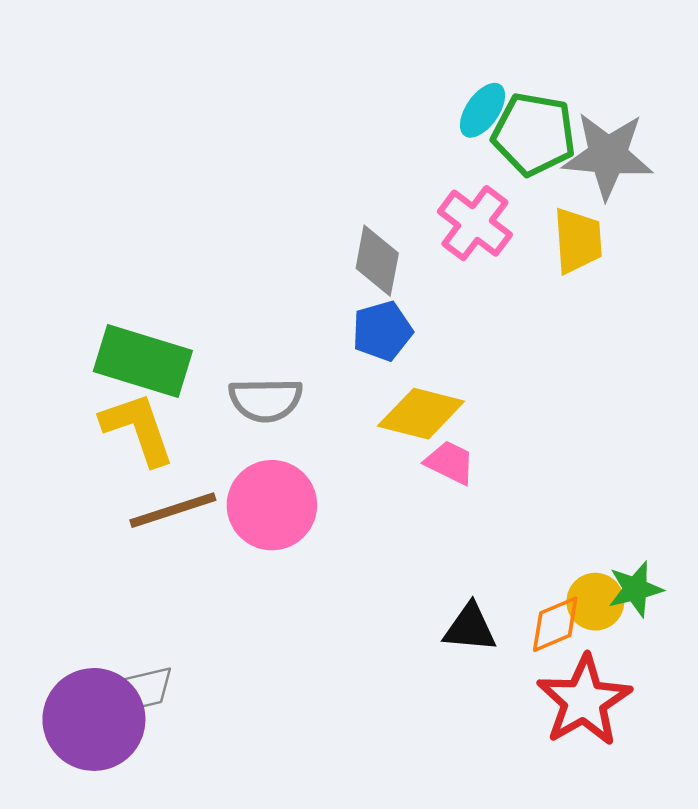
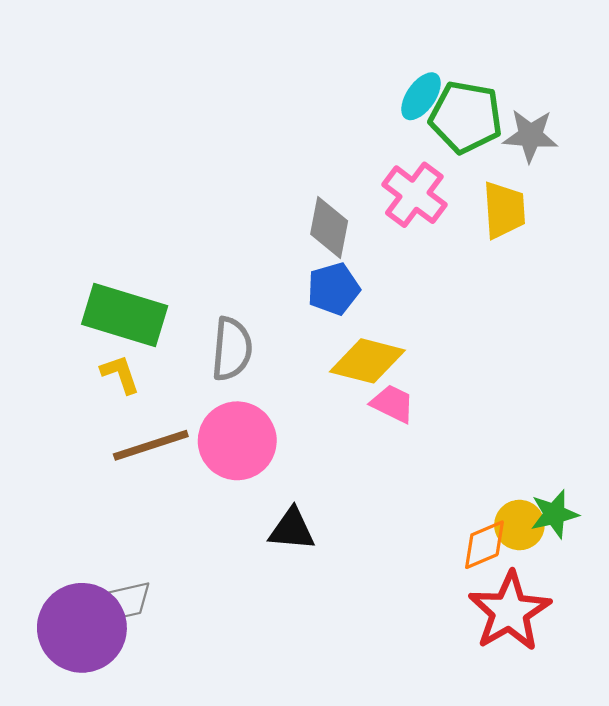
gray star: (608, 155) -> (530, 136), size x0.7
gray semicircle: (266, 400) -> (232, 349), turned -84
yellow L-shape: (138, 429) -> (120, 374), size x0.6
black triangle: (470, 628) -> (292, 529), moved

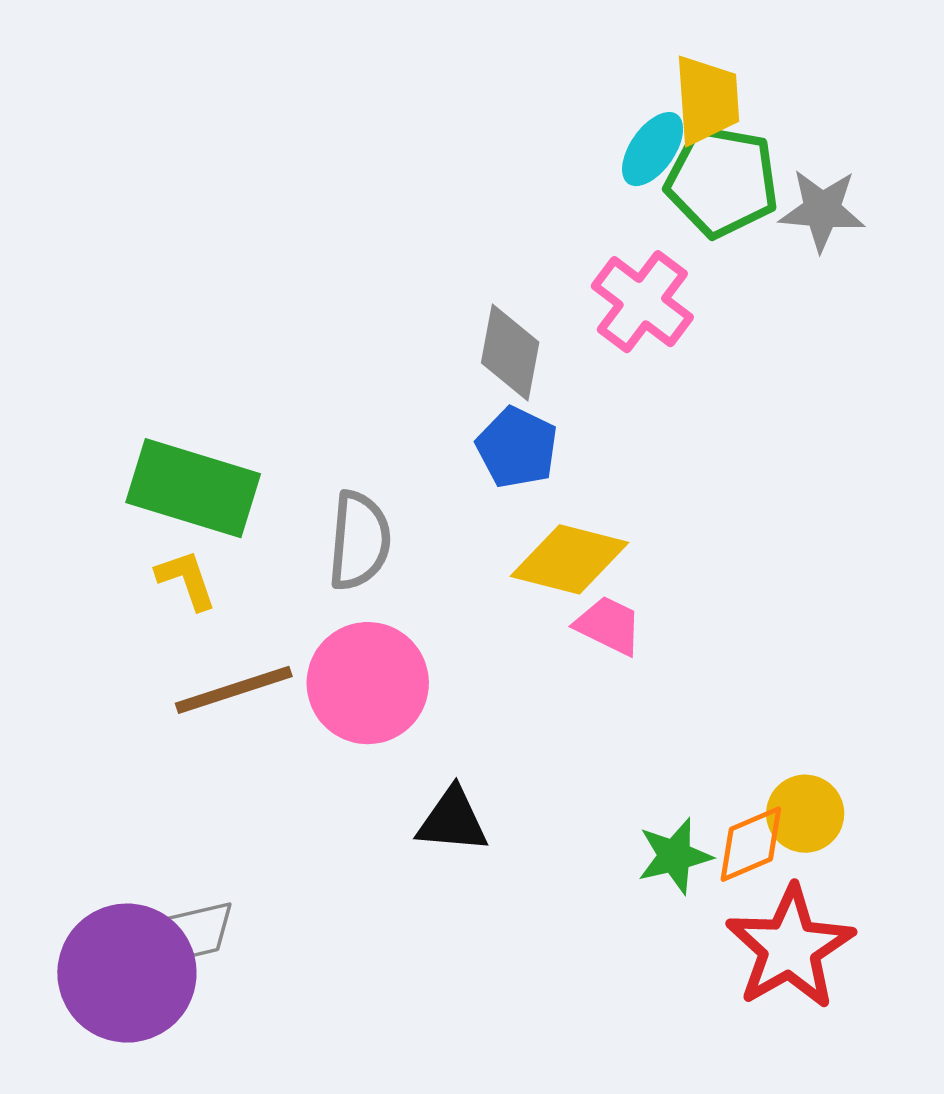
yellow trapezoid: (504, 210) -> (707, 100), moved
blue pentagon: (333, 289) -> (517, 447), turned -30
green star: (554, 514) -> (675, 856), moved

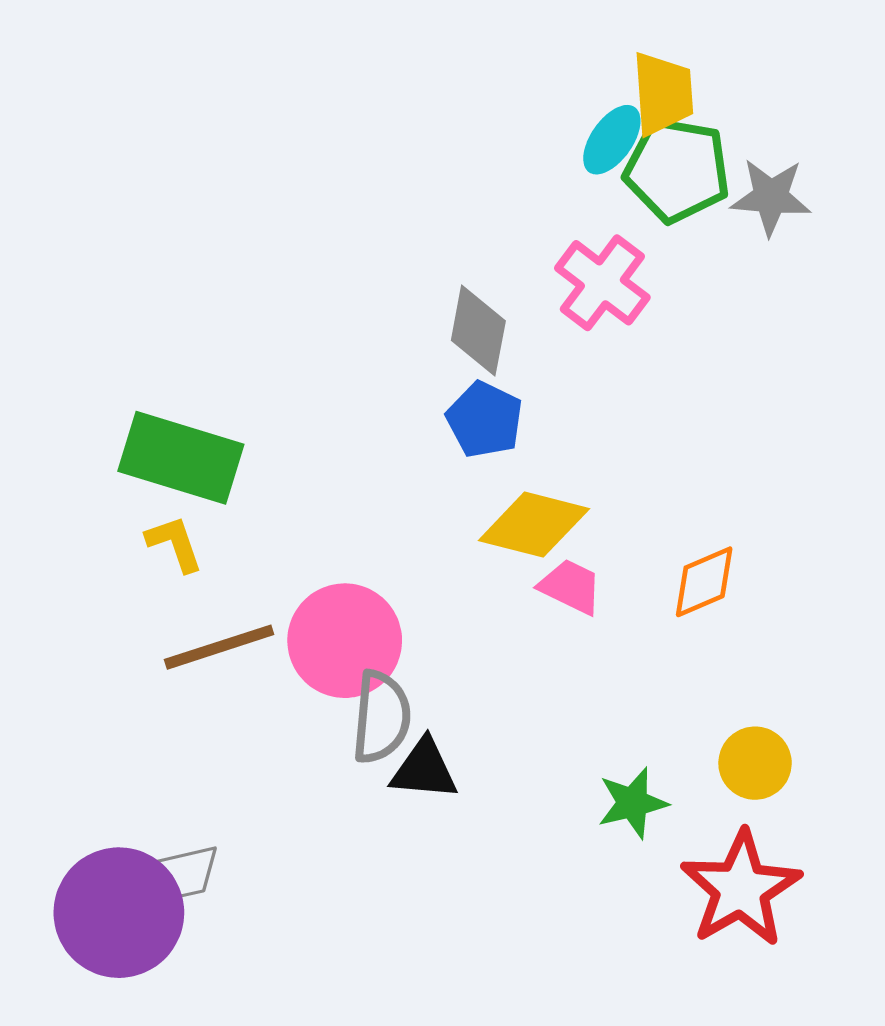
gray semicircle: (359, 541) -> (381, 717), moved
orange diamond: (751, 844) -> (704, 582), moved

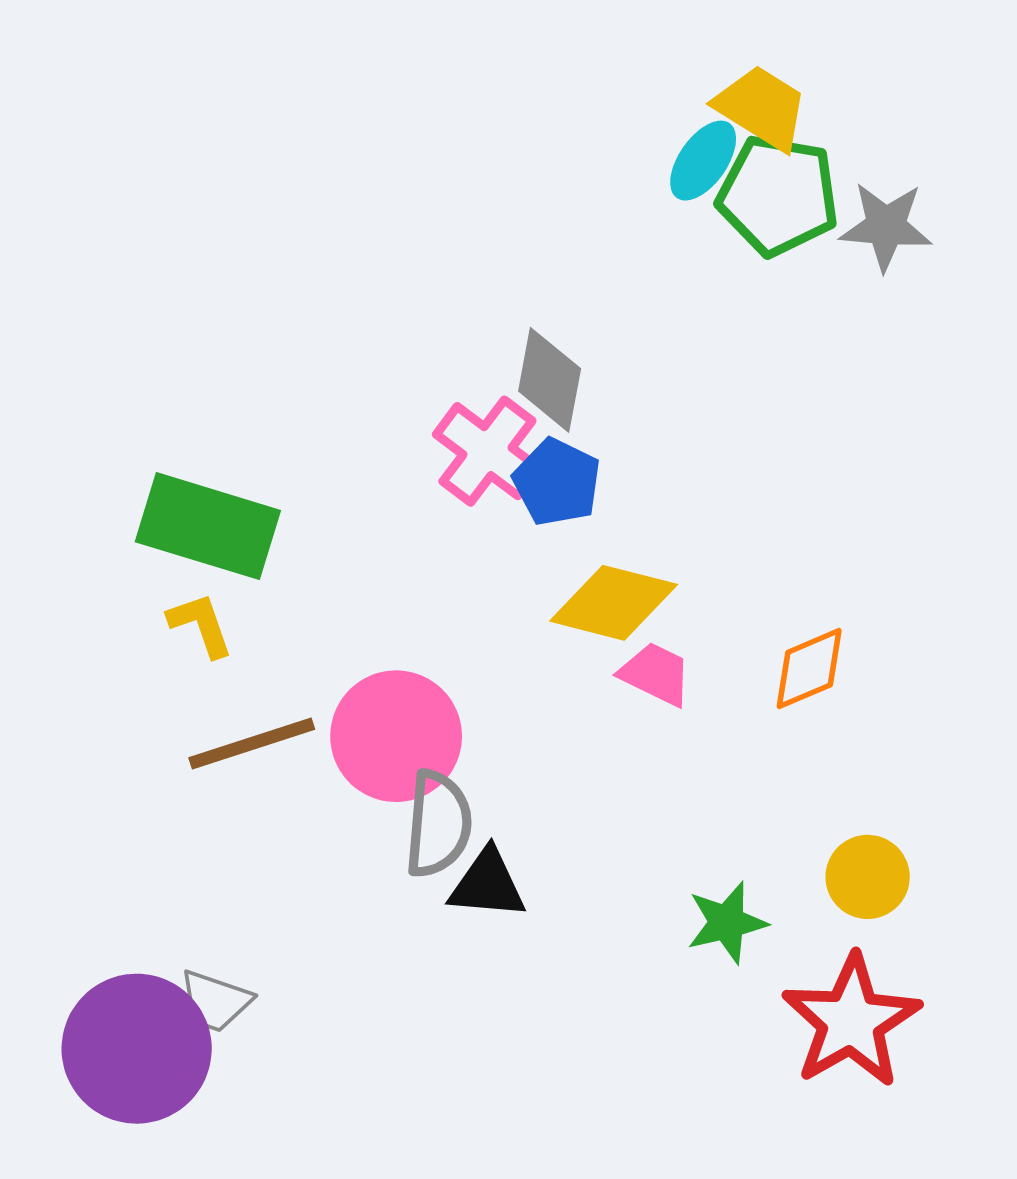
yellow trapezoid: (663, 94) -> (762, 108), turned -54
pink cross: (602, 283) -> (487, 451), moved
gray trapezoid: (187, 871) -> (215, 1001), turned 32

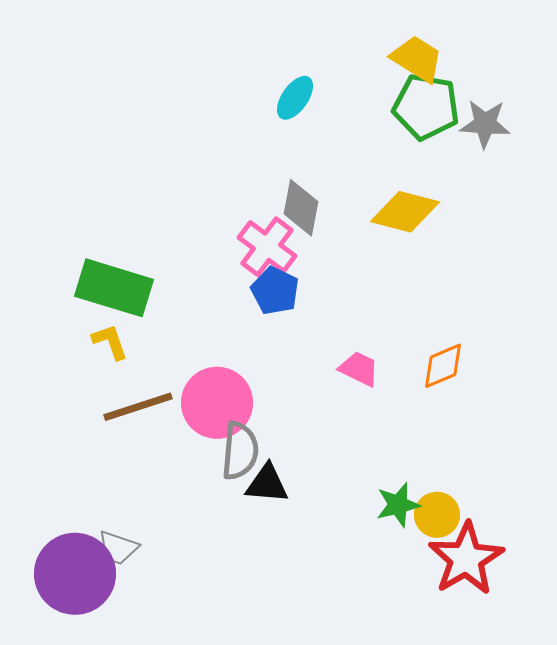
cyan ellipse: (703, 161) -> (295, 98), moved
blue pentagon: (557, 482) -> (275, 291), moved
yellow diamond: (614, 603) -> (405, 212), moved
yellow circle: (868, 877) -> (437, 515), moved

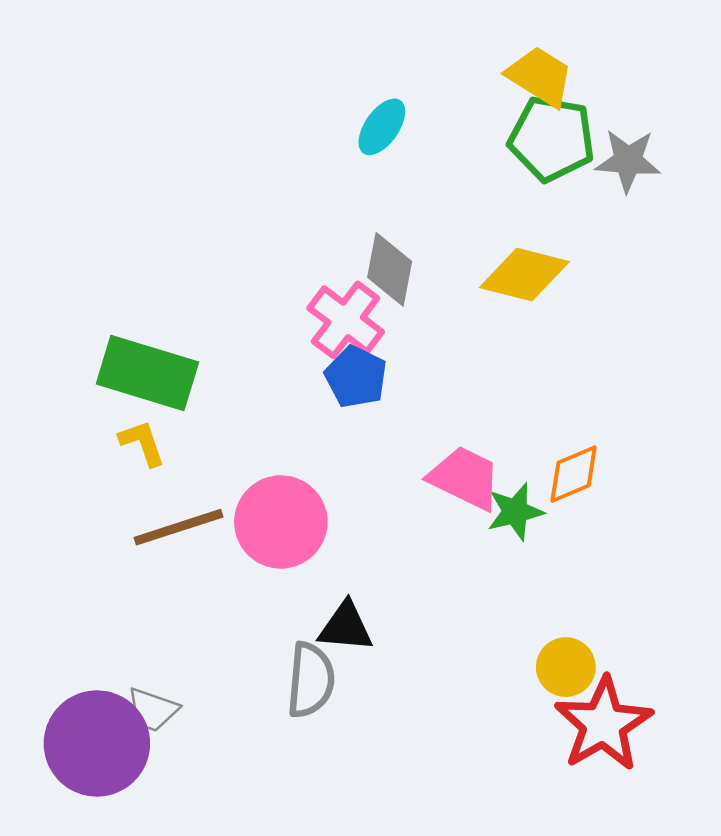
pink trapezoid: (359, 369) -> (465, 478), size x1.4
gray semicircle: (240, 451) -> (311, 680), moved
green star: (398, 505) -> (515, 512), moved

